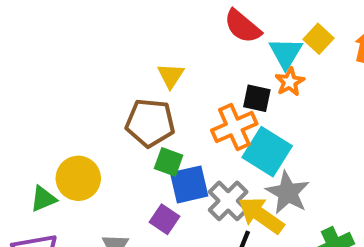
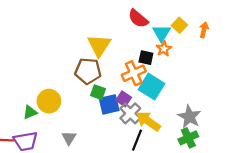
yellow triangle: (171, 76) -> (99, 45), size x1.6
gray star: (288, 193) -> (189, 117), moved
purple square: (164, 219) -> (124, 99), moved

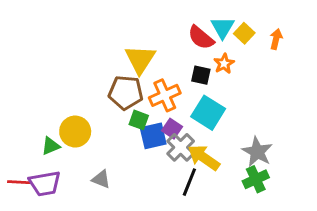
red semicircle: (138, 19) -> (201, 38), moved
cyan triangle: (162, 33) -> (223, 27), moved
orange cross: (134, 73) -> (165, 95), moved
gray triangle: (69, 138) -> (101, 179), turned -40

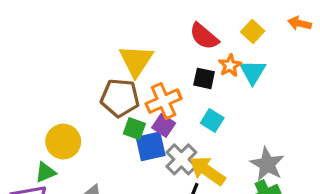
cyan triangle: (223, 27) -> (253, 72), moved
orange arrow: (276, 39) -> (300, 23), moved, turned -90
cyan square: (208, 113) -> (212, 120), size x0.6
purple square: (172, 129) -> (164, 125), moved
green triangle: (51, 146) -> (45, 172), moved

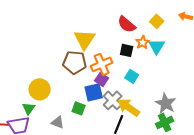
green square: (134, 129) -> (79, 108), moved
green triangle: (45, 172) -> (29, 108), turned -32

